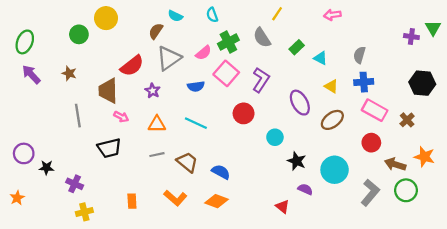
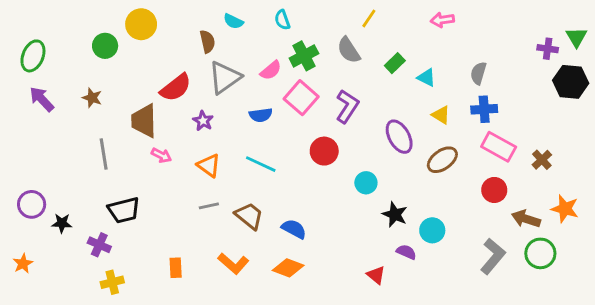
brown semicircle: (156, 31) -> (207, 42), turned 133
black hexagon: (422, 83) -> (571, 82), moved
orange triangle: (157, 124) -> (209, 165), turned 36
black trapezoid: (109, 148) -> (124, 210), moved
cyan circle: (335, 170) -> (432, 230), moved, size x0.7

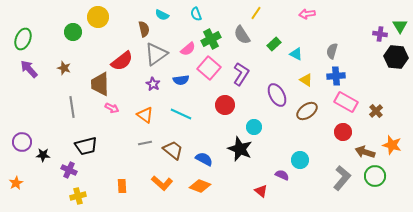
purple star: (203, 121) -> (153, 84), moved
black star: (395, 214) -> (240, 149), moved, size x1.4

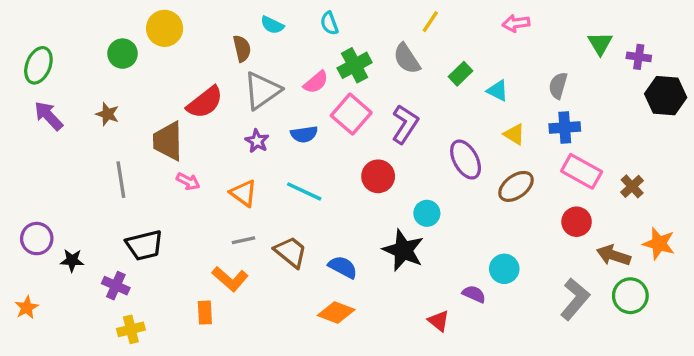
green triangle: (400, 26) -> (600, 43), moved
orange L-shape: (162, 183) -> (230, 279), moved

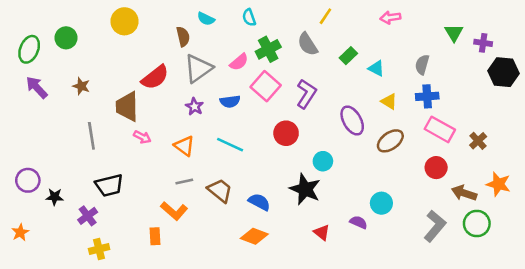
green circle: (123, 54) -> (66, 38), moved
purple cross: (116, 286) -> (88, 216), turned 30
red triangle: (439, 321) -> (322, 232), moved

